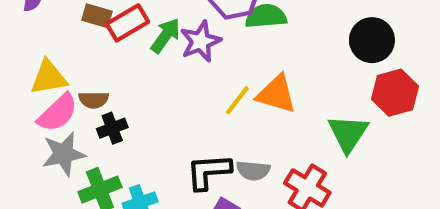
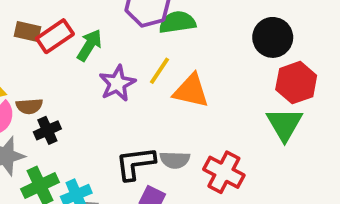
purple star: (201, 41) -> (117, 83), moved
yellow line: (237, 100) -> (159, 71), moved
green triangle: (348, 133) -> (285, 124), moved

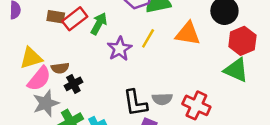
orange triangle: (191, 91) -> (188, 34), moved
green triangle: (285, 124) -> (236, 70), turned -32
black L-shape: (135, 163) -> (135, 103), turned -88

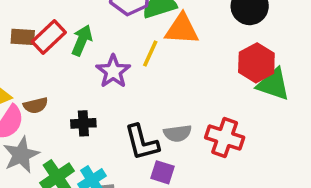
orange triangle: (188, 34) -> (182, 29), moved
red hexagon: (242, 41) -> (256, 63), moved
black cross: (73, 84) -> (83, 123), moved, turned 30

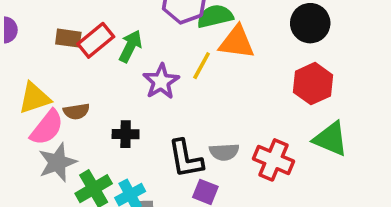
green triangle: (273, 84) -> (331, 139), moved

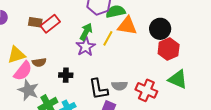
black circle: (310, 23) -> (160, 29), moved
green arrow: (130, 46) -> (86, 32), moved
gray star: (57, 162) -> (28, 90), turned -30

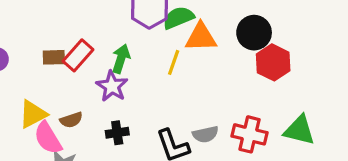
green arrow: (86, 32) -> (121, 59), moved
purple star: (86, 47) -> (112, 86), moved
pink semicircle: (23, 71) -> (48, 138), turned 120
green triangle: (178, 79) -> (299, 130), moved

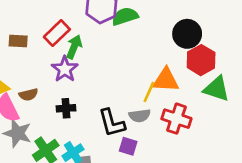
orange triangle: (201, 37) -> (166, 80), moved
red rectangle: (78, 55) -> (57, 33), moved
yellow line: (174, 62) -> (149, 92), moved
green triangle: (299, 130) -> (217, 89), moved

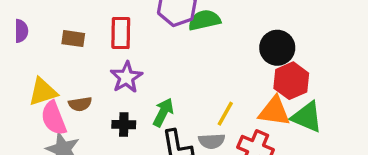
red rectangle: (57, 33) -> (121, 33), turned -50
green arrow: (74, 47) -> (163, 112), moved
orange triangle: (166, 80) -> (274, 111), moved

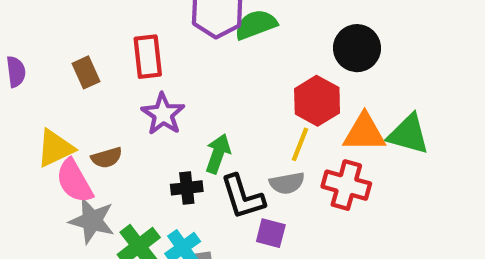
brown rectangle: (73, 39) -> (86, 72), turned 65
red hexagon: (291, 81) -> (317, 101), moved
black cross: (124, 125) -> (187, 188), moved

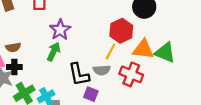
purple star: (163, 114) -> (60, 30), moved
green arrow: (218, 154) -> (54, 52), moved
black cross: (187, 188) -> (14, 67), moved

